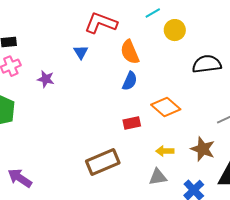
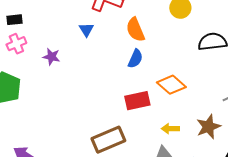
red rectangle: (132, 123) -> (137, 101), size x1.4
brown star: (203, 149) -> (208, 127), turned 30

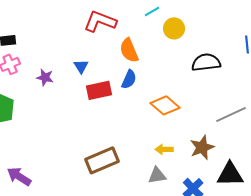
blue triangle: (86, 30) -> (81, 66), moved
red rectangle: (137, 101) -> (99, 90), moved

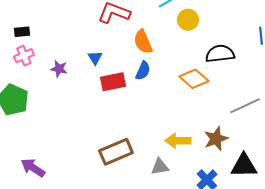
orange diamond: (165, 105) -> (194, 79), moved
yellow arrow: (164, 149) -> (178, 141), size x1.4
gray triangle: (157, 175) -> (160, 167), moved

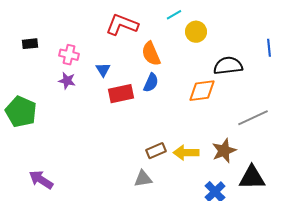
pink cross: (24, 56) -> (69, 55), moved, turned 36
orange diamond: (194, 79) -> (202, 91), turned -48
brown rectangle: (116, 152) -> (156, 151), moved, size x0.6
gray triangle: (160, 167) -> (143, 179), moved

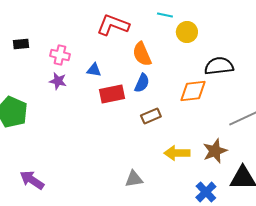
cyan line: (174, 15) -> (165, 15), turned 42
blue triangle: (103, 70) -> (94, 70), turned -49
brown rectangle: (156, 151) -> (151, 116), moved

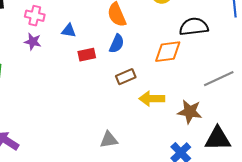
red rectangle: (112, 94) -> (87, 55), size x0.7
brown star: (215, 151) -> (190, 112), turned 30
yellow arrow: (177, 153) -> (152, 99), moved

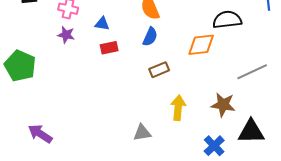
red rectangle: (87, 55) -> (109, 48), moved
yellow arrow: (152, 99) -> (178, 108), moved, turned 95

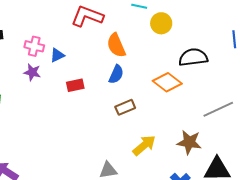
blue triangle: (102, 24) -> (57, 55), moved, turned -35
orange diamond: (201, 45) -> (167, 82), turned 44
yellow arrow: (178, 108) -> (144, 145), turned 45

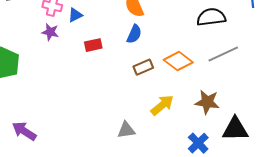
orange diamond: (167, 82) -> (178, 61), moved
gray line: (218, 109) -> (223, 54), moved

